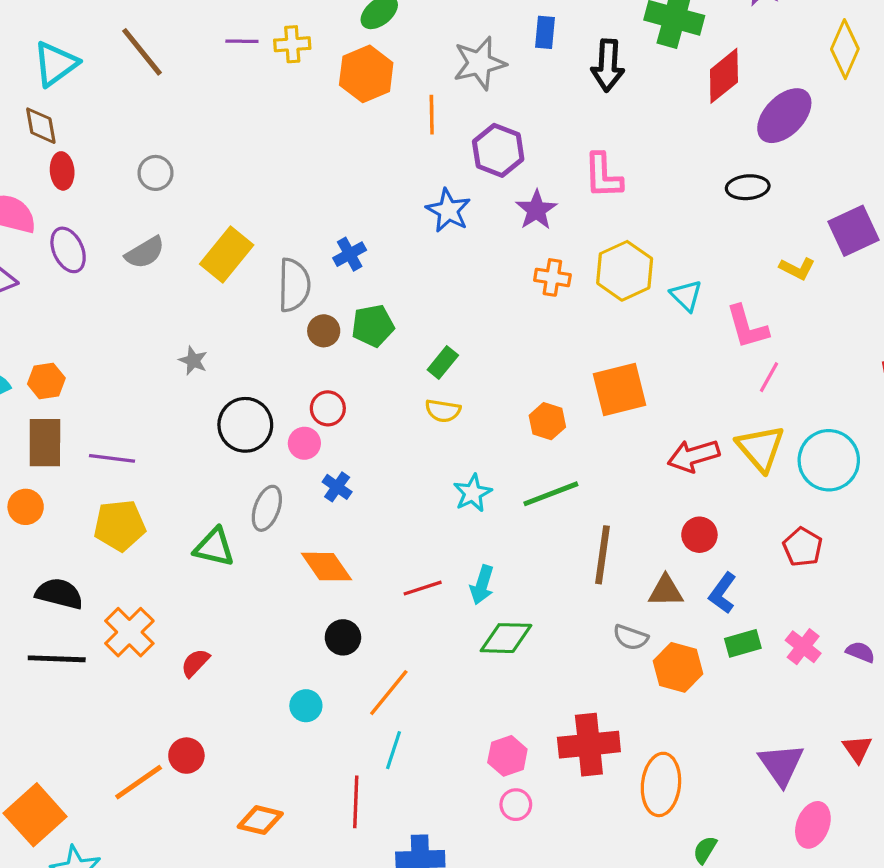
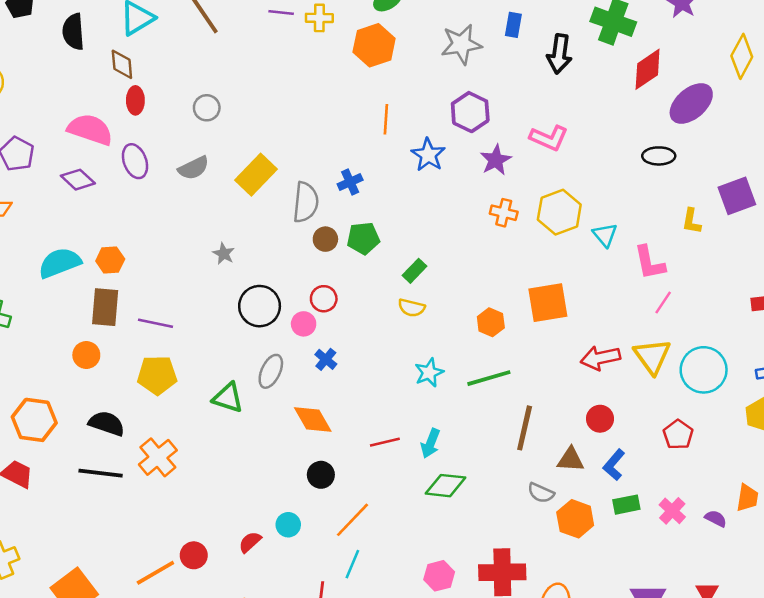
orange line: (432, 115) -> (386, 119), moved
pink L-shape: (603, 176) -> (549, 138), turned -69
yellow L-shape: (797, 268) -> (691, 221), turned 68
red semicircle: (195, 663) -> (250, 542), moved

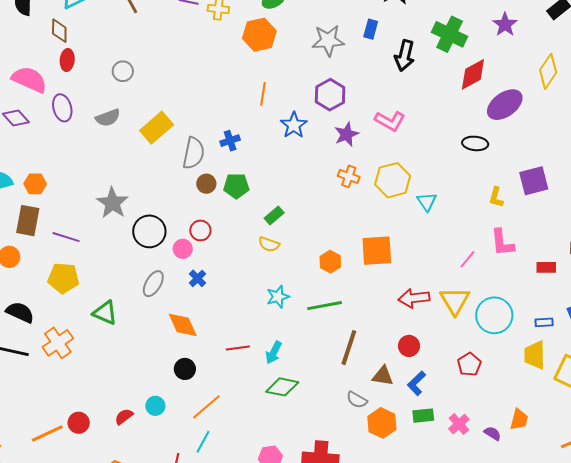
gray star: (224, 254) -> (112, 203), moved, size x1.8
pink L-shape: (650, 263) -> (502, 243), moved
green triangle: (228, 398) -> (105, 313), moved

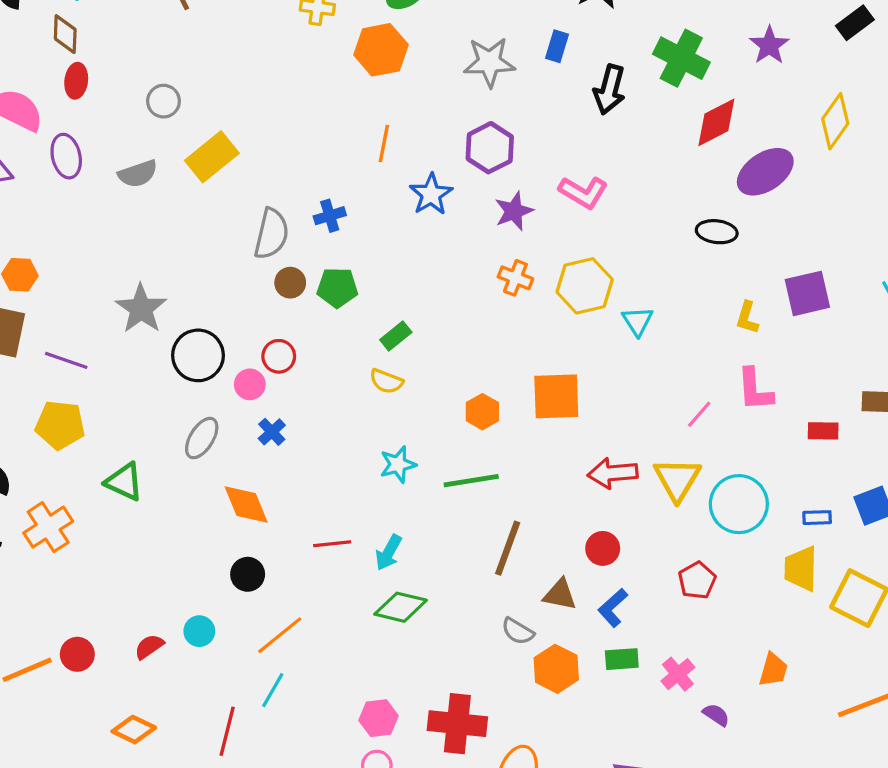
yellow rectangle: (157, 128) -> (212, 157), moved
purple semicircle: (493, 433) -> (716, 715), moved

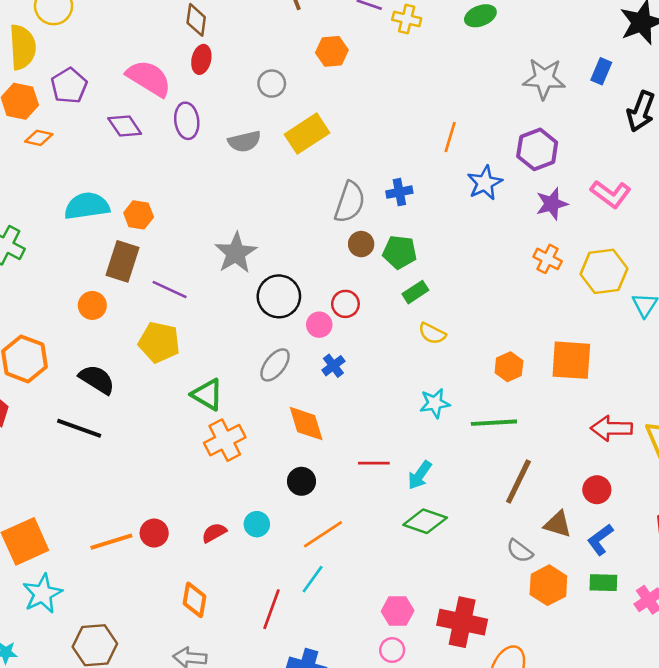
orange hexagon: (381, 50) -> (332, 51), moved, size x0.7
green rectangle: (396, 336) -> (415, 292), moved
orange cross: (48, 527) -> (225, 440), moved
orange diamond: (134, 730) -> (195, 600), turned 68

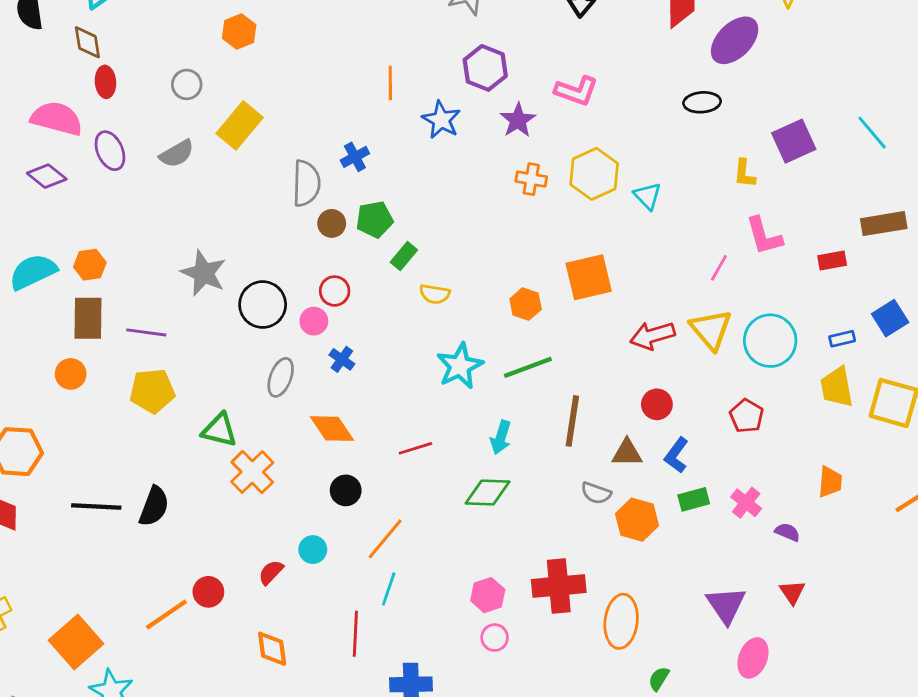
black semicircle: (97, 379) -> (154, 506), moved, turned 96
cyan star: (435, 403) -> (460, 366), size x1.4
cyan arrow: (420, 475) -> (501, 437), moved

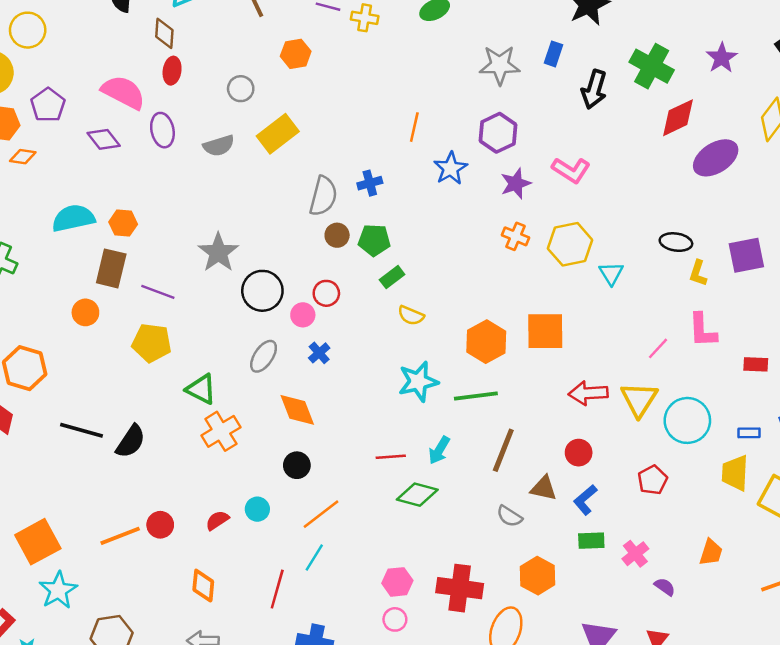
black ellipse: (702, 102) -> (676, 242), moved
orange hexagon: (526, 304) -> (486, 342), size x1.5
red line: (415, 448) -> (391, 457), moved
orange hexagon: (637, 520) -> (538, 576), moved

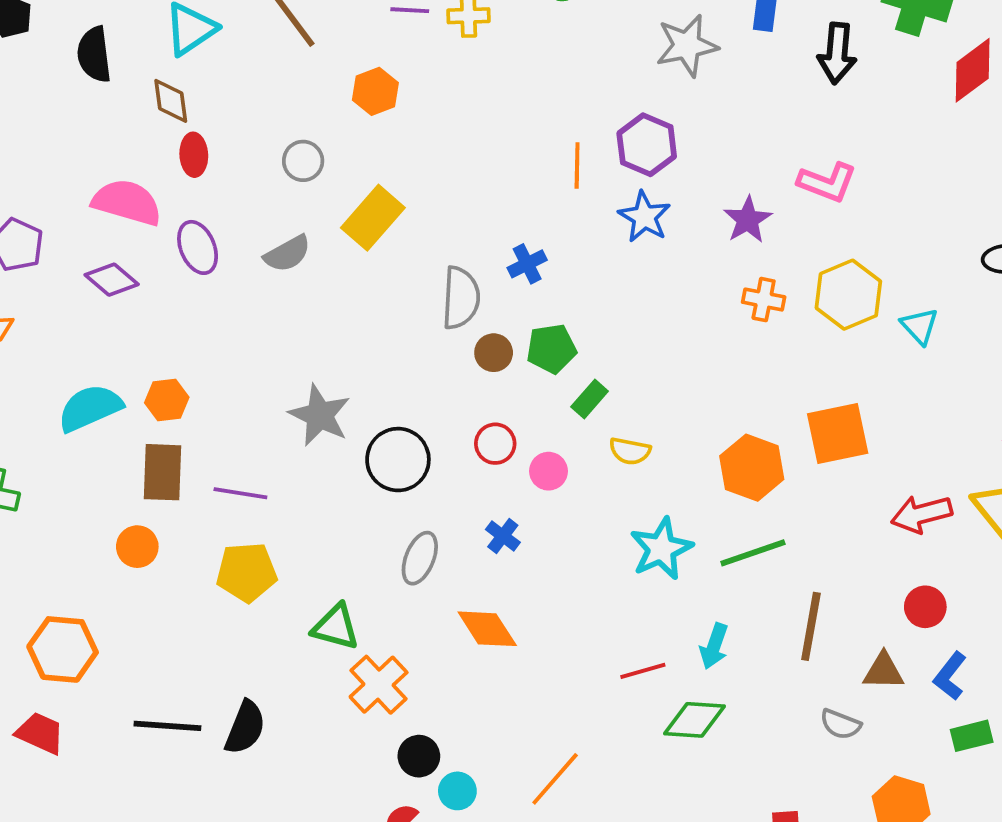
purple hexagon: (498, 133) -> (647, 145), moved
pink circle: (303, 315) -> (549, 471), moved
black circle: (297, 465) -> (419, 756), moved

